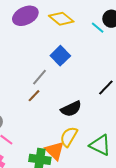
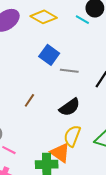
gray line: (39, 77) -> (69, 71), moved, turned 66

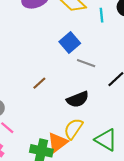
cyan line: (82, 20) -> (102, 15), moved, turned 40
orange triangle: (60, 153) -> (58, 142), turned 35

